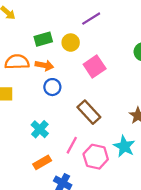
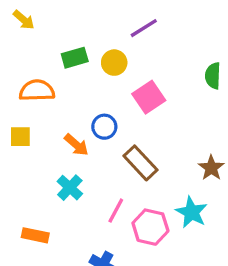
orange arrow: (44, 65) -> (76, 145), moved, turned 30
blue circle: (52, 87) -> (104, 127), moved
orange rectangle: (42, 162) -> (35, 235), moved, turned 42

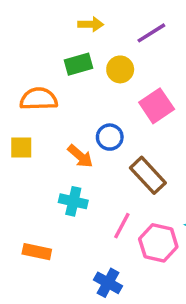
yellow arrow: (24, 20) -> (91, 24), moved, turned -40
cyan cross: (70, 188) -> (73, 201), turned -30

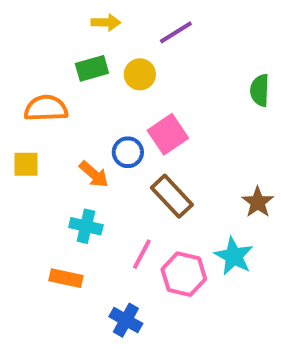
pink square: (157, 106) -> (168, 134), moved
orange rectangle: (37, 252) -> (66, 278), moved

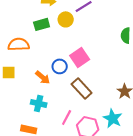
yellow circle: (140, 74) -> (66, 19), moved

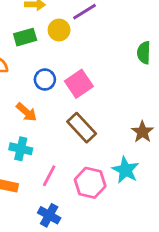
blue circle: (60, 66) -> (45, 80), moved
pink line: (67, 117) -> (49, 176), moved

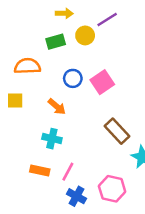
brown rectangle: (82, 128) -> (117, 131), moved
pink line: (49, 176) -> (68, 172), moved
pink hexagon: (90, 183) -> (112, 189), moved

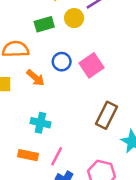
orange arrow: (57, 107) -> (35, 78), moved
brown rectangle: (117, 131) -> (106, 115), turned 70

